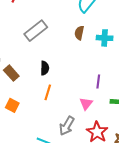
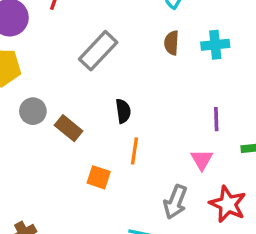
orange square: (12, 105) -> (99, 177), moved

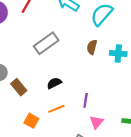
black semicircle: (123, 111) -> (54, 83), turned -120
purple line: (216, 119) -> (86, 100), moved
orange line: (135, 151) -> (56, 109), turned 49

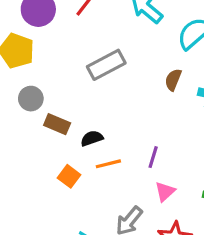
black semicircle: (54, 83) -> (92, 138), moved
brown rectangle: (19, 87) -> (57, 124), turned -35

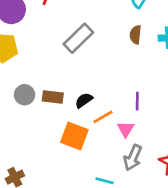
gray circle: (31, 99) -> (25, 95), moved
orange square: (69, 176) -> (74, 136), size x1.5
pink triangle: (165, 191) -> (126, 129), moved

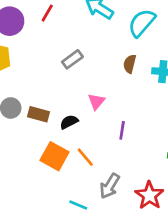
gray rectangle: (78, 38) -> (72, 59), size x0.7
orange line: (103, 117) -> (85, 157), moved, turned 72
pink triangle: (126, 129) -> (96, 101), moved

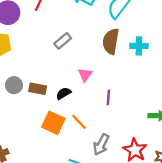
brown semicircle: (130, 64) -> (111, 41), size x1.6

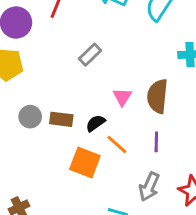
brown semicircle: (111, 41) -> (157, 96), moved
purple line: (108, 97) -> (156, 142), moved
orange line: (79, 122) -> (117, 144), moved

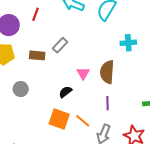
brown rectangle: (61, 119) -> (37, 55), moved
orange line: (117, 144) -> (83, 121), moved

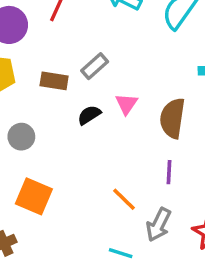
pink triangle: (83, 73) -> (127, 104), moved
black semicircle: (65, 92) -> (89, 115), moved
orange square: (59, 119) -> (34, 196), moved

